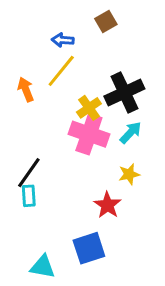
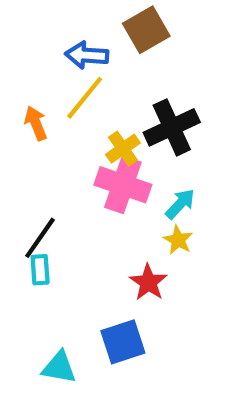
brown square: (106, 22) -> (146, 30), size x1.5
blue arrow: (63, 40) -> (87, 55), size x1.4
cyan arrow: (131, 133) -> (180, 204), moved
yellow star: (129, 174) -> (178, 240), turned -30

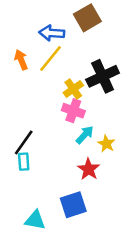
orange arrow: (36, 123) -> (21, 60), moved
pink cross: (123, 185) -> (73, 111), size x0.7
cyan arrow: (180, 204) -> (85, 135), moved

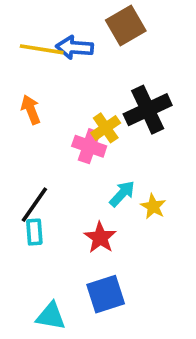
yellow line: (50, 58) -> (42, 49), moved, turned 60
orange arrow: (21, 60) -> (31, 110), moved
pink cross: (73, 111) -> (89, 146), moved
red star: (89, 169) -> (100, 238), moved

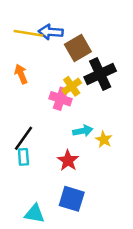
brown square: (126, 26) -> (78, 48), moved
cyan arrow: (122, 194) -> (83, 131), turned 36
blue square: (106, 294) -> (72, 199), turned 35

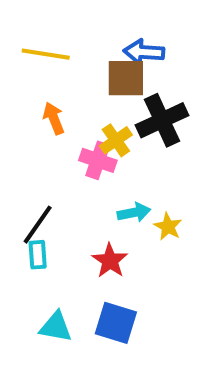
blue arrow: (51, 32) -> (144, 52), moved
brown square: (78, 48) -> (126, 78), turned 30
orange arrow: (21, 74) -> (54, 118), moved
cyan triangle: (35, 214) -> (56, 327), moved

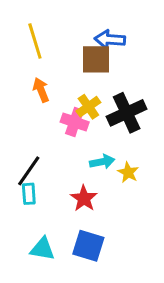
yellow line: (46, 54) -> (35, 41), turned 64
black cross: (162, 120) -> (127, 113), moved

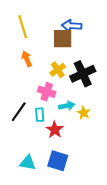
pink cross: (75, 122) -> (47, 92), moved
cyan rectangle: (29, 194) -> (40, 115), moved

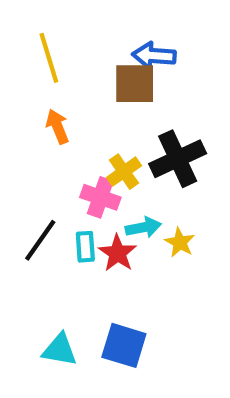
yellow cross: (58, 70) -> (124, 172), moved
red star: (55, 130) -> (118, 253), moved

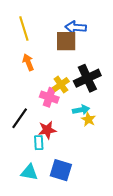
cyan arrow: (143, 227) -> (81, 110), moved
cyan rectangle: (85, 247) -> (39, 143), moved
red star: (118, 253) -> (47, 130), moved, turned 30

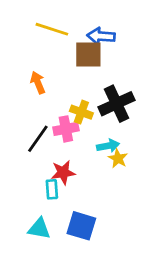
yellow line: (24, 28) -> (52, 29), moved, turned -55
yellow cross: (61, 85) -> (81, 112), turned -35
pink cross: (49, 97) -> (66, 129), turned -30
black line: (20, 118) -> (38, 139), moved

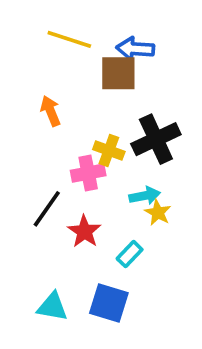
black line: (38, 139) -> (47, 209), moved
red star: (63, 172) -> (84, 231), turned -30
cyan rectangle: (52, 189) -> (130, 254), moved, turned 48

